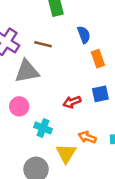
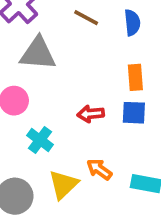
brown line: (43, 44) -> (86, 18), moved
orange rectangle: (98, 59) -> (135, 77), moved

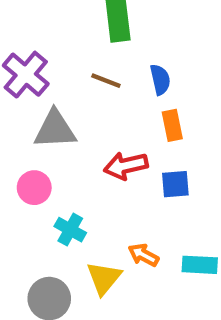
orange rectangle: (135, 77) -> (172, 125), moved
red arrow: (91, 114) -> (126, 166), moved, size x1.4

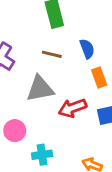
gray triangle: (55, 129) -> (40, 89), moved
cyan cross: (70, 230) -> (42, 155), turned -30

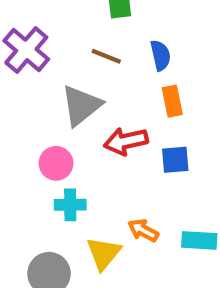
gray triangle: (40, 89) -> (81, 105), turned -36
pink circle: (15, 131) -> (56, 163), moved

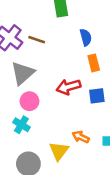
brown line: (106, 56) -> (37, 40), moved
gray triangle: (81, 105) -> (23, 73), moved
cyan cross: (70, 205) -> (21, 125), moved, turned 35

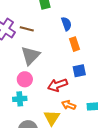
gray triangle: (23, 73) -> (30, 56), moved
red arrow: (68, 87) -> (58, 85), moved
cyan cross: (21, 125) -> (20, 99), turned -32

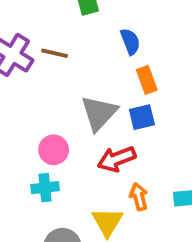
gray triangle: (30, 56) -> (99, 113), moved
blue square: (79, 71) -> (142, 117), moved
orange arrow: (69, 105) -> (139, 197), turned 56

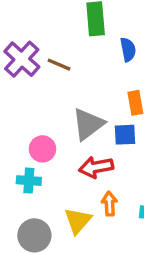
blue semicircle: (130, 41) -> (128, 50), moved

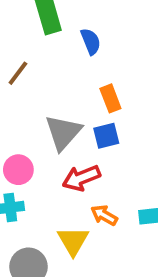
brown line: (59, 65) -> (18, 73), turned -65
orange arrow: (109, 204) -> (104, 215), turned -45

